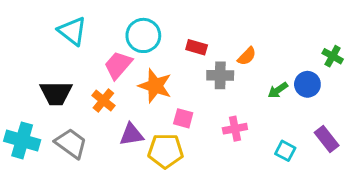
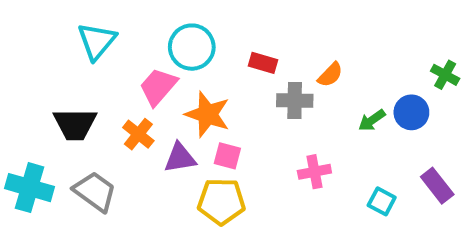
cyan triangle: (72, 31) -> (97, 41), turned 32
pink square: (183, 118) -> (227, 156), moved
purple triangle: (131, 135) -> (180, 158), moved

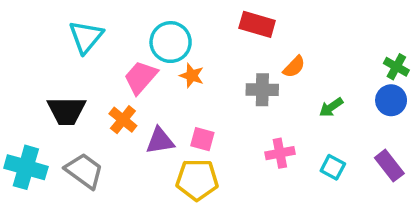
red rectangle: (263, 63) -> (257, 24), moved, size x1.4
blue circle: (411, 112) -> (391, 100), moved
orange star: (208, 114) -> (192, 76), moved, size x0.6
cyan square: (382, 201) -> (333, 167), moved

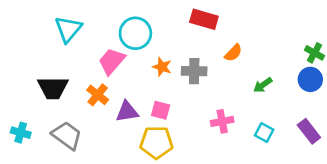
orange star: (192, 76) -> (162, 67), moved
gray cross: (262, 90) -> (194, 71), moved
cyan cross: (26, 167) -> (21, 133), size x0.6

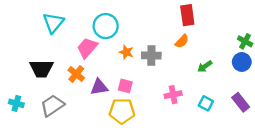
red rectangle: (204, 19) -> (187, 15), moved, turned 66
gray trapezoid: (67, 135) -> (52, 106), turned -70

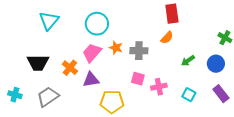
pink trapezoid: (87, 48) -> (92, 53), moved
blue circle: (242, 62) -> (216, 64), moved
pink square: (125, 86) -> (138, 79), moved

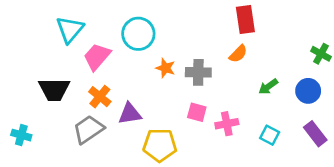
pink trapezoid: (92, 53) -> (97, 57), moved
gray trapezoid: (48, 97) -> (88, 129), moved

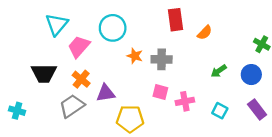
red rectangle: (245, 20) -> (176, 20), moved
orange semicircle: (238, 54) -> (205, 33), moved

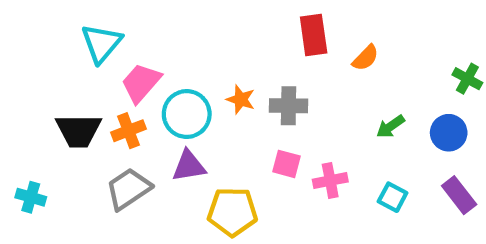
cyan circle: (113, 28) -> (187, 114), moved
orange cross: (81, 79) -> (128, 131), moved, turned 30

